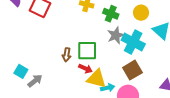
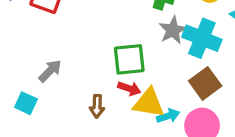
brown arrow: (67, 55) -> (97, 106), moved
gray arrow: (35, 81) -> (50, 71), moved

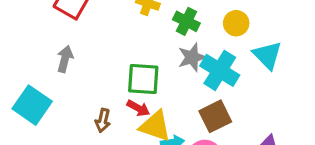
gray arrow: (50, 71) -> (65, 59), moved, turned -40
cyan square: (26, 103) -> (32, 105), size x1.6

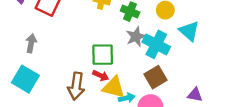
gray arrow: (65, 59) -> (31, 43), moved
brown arrow: (103, 120) -> (76, 86), size x1.6

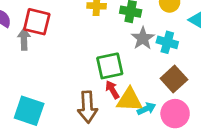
gray arrow: (31, 43) -> (24, 39), moved
cyan cross: (156, 44) -> (167, 42), size x0.7
red arrow: (101, 76) -> (112, 90), turned -133

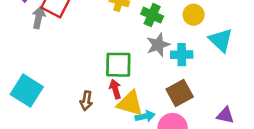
cyan cross: (167, 42) -> (182, 55), turned -30
brown arrow: (87, 107) -> (86, 101), size x0.6

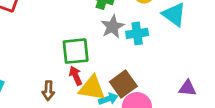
brown square: (180, 93) -> (123, 84), moved

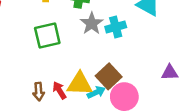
green square: (76, 51) -> (47, 36), moved
red arrow: (76, 76) -> (59, 90), moved

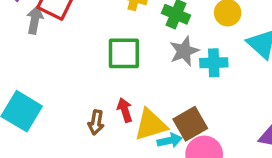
yellow triangle: (80, 84) -> (151, 125), turned -32
red arrow: (59, 90) -> (125, 110), moved

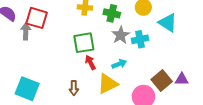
red arrow: (125, 110) -> (90, 63), moved
brown square: (190, 124) -> (162, 80), moved
cyan arrow: (170, 140) -> (119, 64), moved

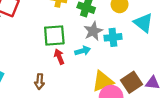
cyan arrow: (119, 64) -> (83, 51), moved
yellow triangle: (108, 84) -> (103, 81), moved

